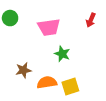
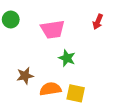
yellow square: (70, 87) -> (76, 93), turned 30

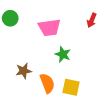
orange semicircle: (50, 89) -> (47, 83), turned 78

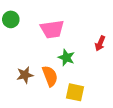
red arrow: (92, 20) -> (100, 43), moved
orange semicircle: (47, 83) -> (50, 76), moved

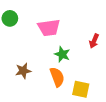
orange semicircle: (50, 76) -> (57, 77), moved
yellow square: (75, 92) -> (81, 89), moved

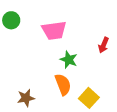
brown star: (23, 71) -> (26, 98), moved
yellow square: (81, 89) -> (89, 98), turned 30

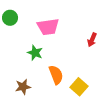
green star: (69, 60) -> (35, 53), moved

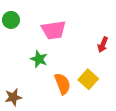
brown star: (23, 87) -> (13, 97), moved
yellow square: (79, 87) -> (88, 79), moved

